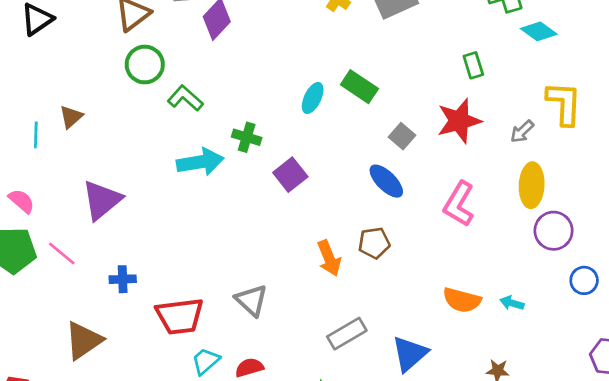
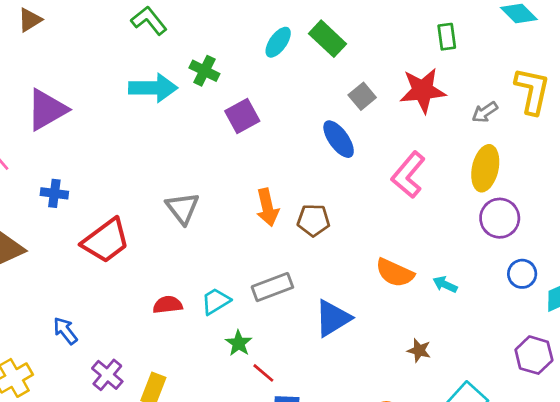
brown pentagon: (374, 243) -> (313, 220), moved
gray triangle: (251, 300) -> (182, 208), moved
red trapezoid: (180, 316) -> (106, 241), turned -39
cyan trapezoid: (206, 361) -> (216, 301), moved

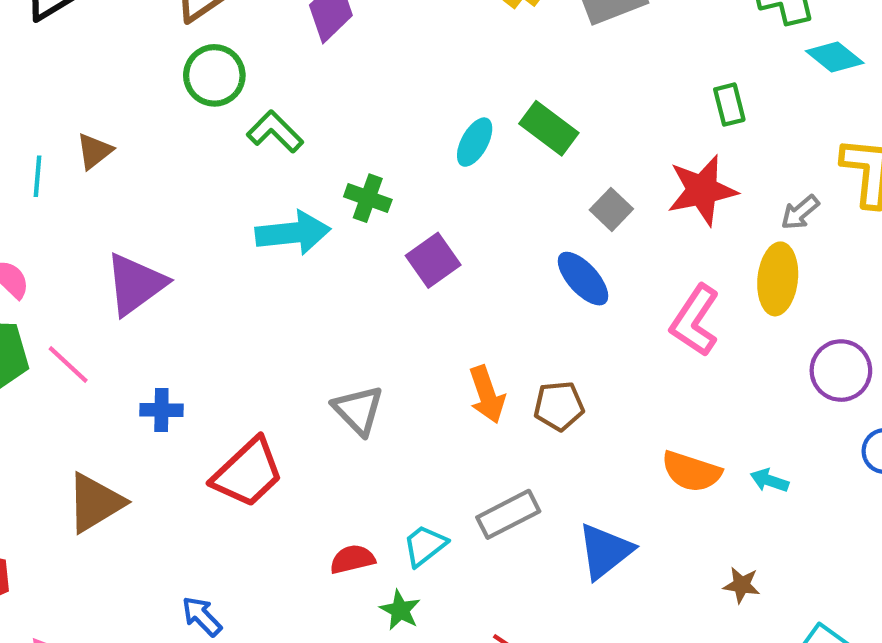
yellow ellipse: (485, 168) -> (778, 279), moved
green star: (239, 343) -> (400, 610), moved

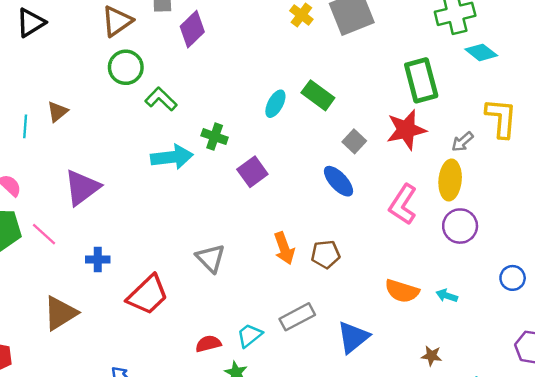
green rectangle: (729, 105) -> (421, 80), size x1.8
purple circle: (841, 371) -> (460, 226), moved

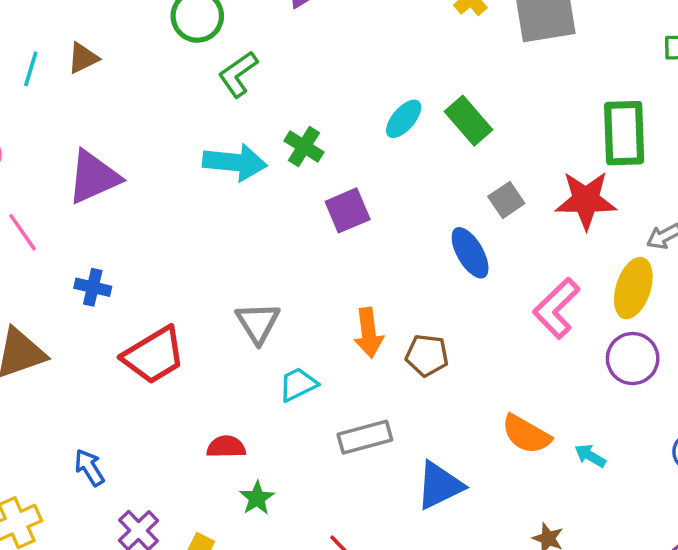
green L-shape: (161, 99) -> (238, 74), turned -92
cyan trapezoid: (250, 335) -> (298, 384), moved

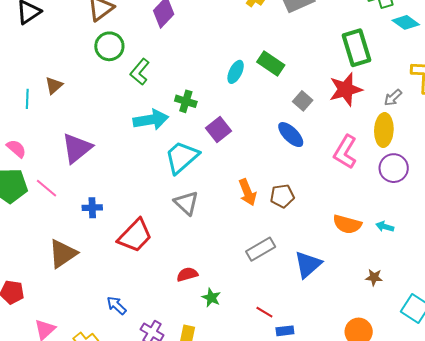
cyan trapezoid: (298, 384) -> (182, 157), moved, size x1.6

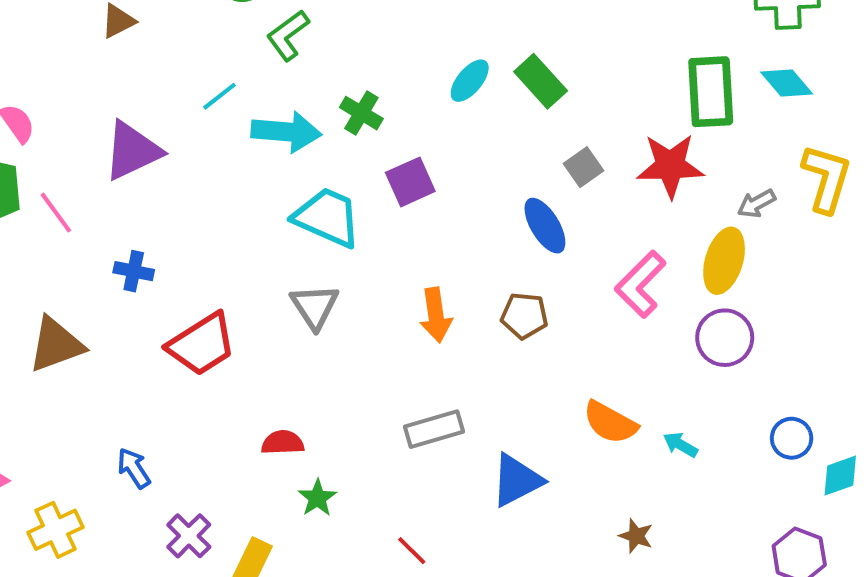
cyan diamond: (406, 22) -> (787, 83), moved
cyan line: (27, 99) -> (220, 96), moved, turned 36
cyan trapezoid: (182, 157) -> (327, 217), turned 51
brown pentagon: (282, 196) -> (524, 316), moved

